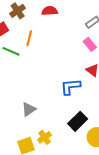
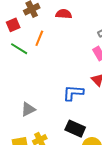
black rectangle: (78, 121) -> (75, 129), turned 60

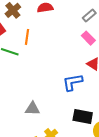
gray triangle: (28, 109) -> (32, 109), turned 42

